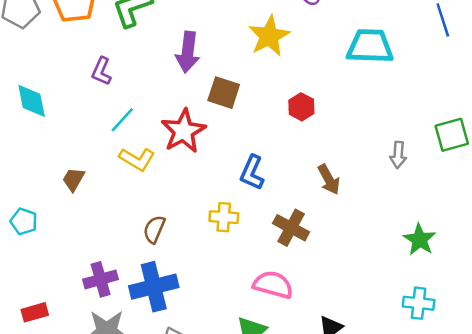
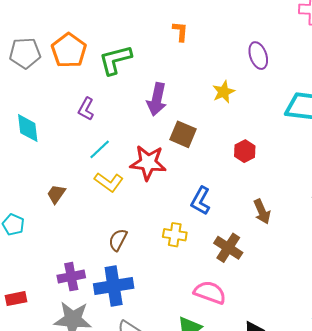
yellow star: (269, 36) -> (224, 92), size x0.7
red star: (183, 131) -> (148, 163), turned 30

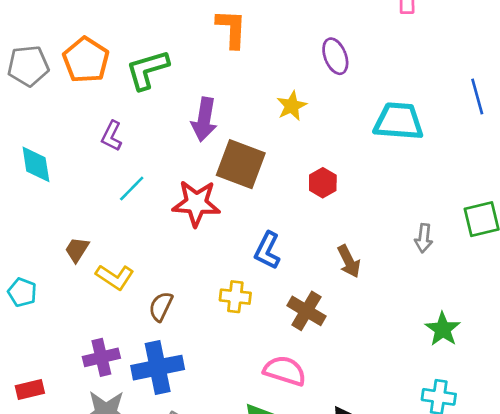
orange L-shape: (180, 31) -> (231, 29), size x1.5
brown square: (183, 134) -> (241, 164), size x1.4
yellow L-shape: (109, 182) -> (115, 277), moved

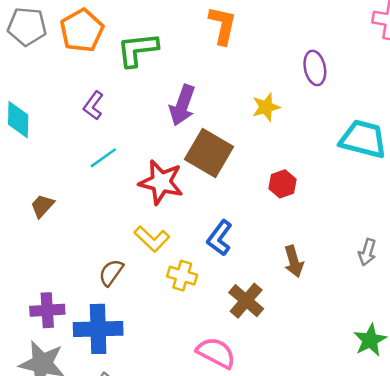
yellow L-shape: (115, 277) -> (152, 239), moved

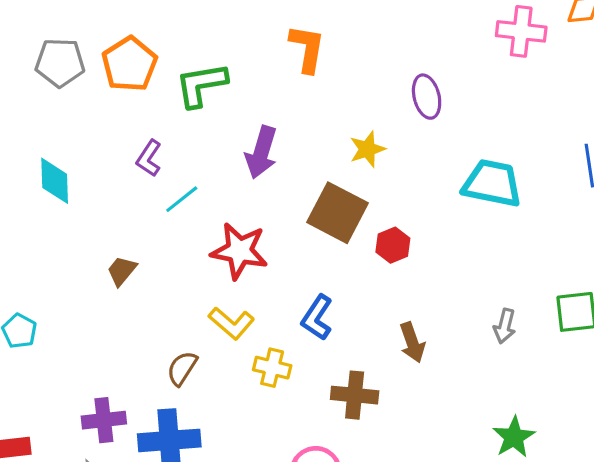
brown square: (209, 153) -> (338, 213), moved
cyan line: (103, 158) -> (182, 199), moved
brown trapezoid: (42, 206) -> (122, 271), moved
brown cross: (246, 301) -> (355, 395), turned -32

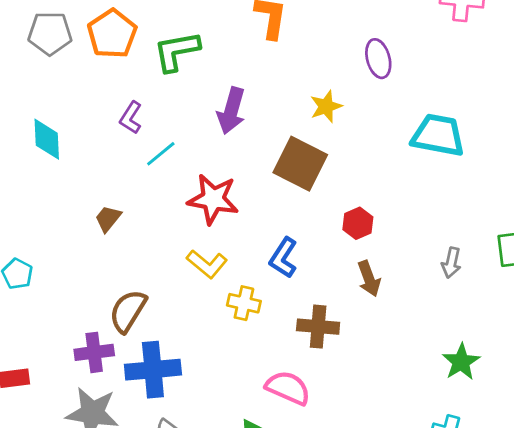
red hexagon: (393, 245) -> (358, 223), moved
brown semicircle: (182, 368) -> (128, 311), moved, size x1.4

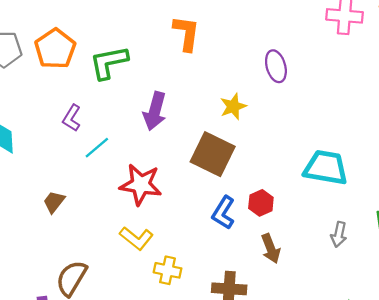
cyan trapezoid: (438, 135) -> (326, 168), moved
blue L-shape: (283, 258) -> (223, 213), moved

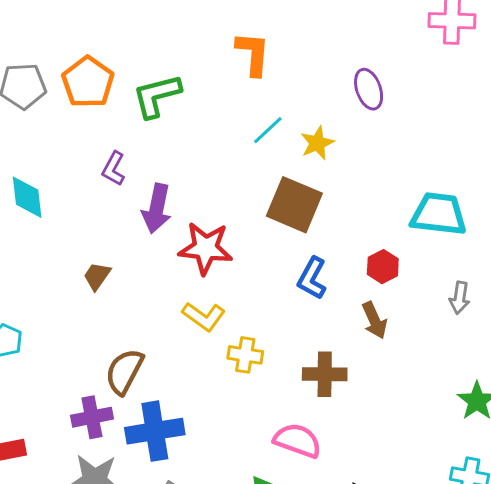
purple arrow: (155, 111) -> (157, 209), moved
cyan line: (97, 148) -> (268, 130), moved
red hexagon: (261, 203) -> (383, 267), moved

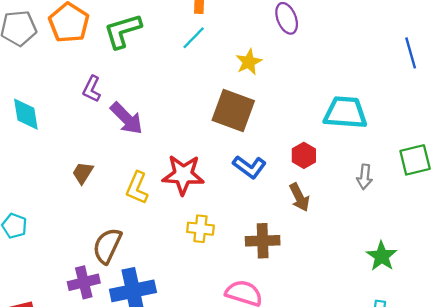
cyan line: (268, 130) -> (194, 38), moved
purple arrow: (157, 209) -> (127, 118), turned -54
red star: (206, 248) -> (183, 175), moved
blue L-shape: (312, 278) -> (249, 167), turned -80
yellow L-shape: (204, 316) -> (137, 188), moved, turned 80

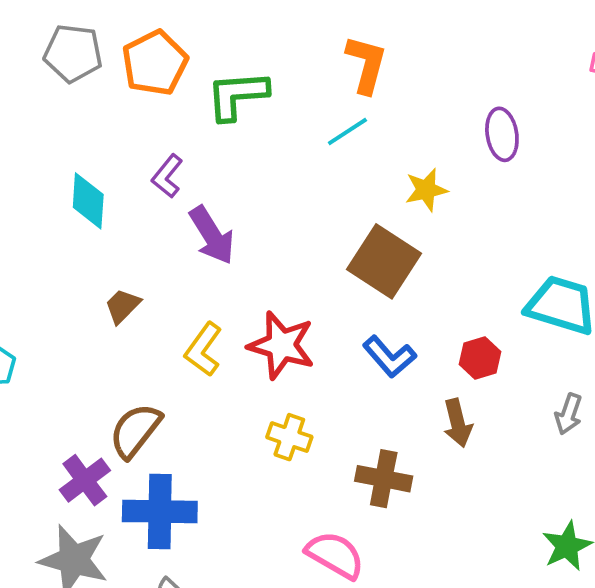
cyan diamond: (26, 114) -> (88, 201), moved
purple cross: (84, 282) -> (85, 480), turned -36

